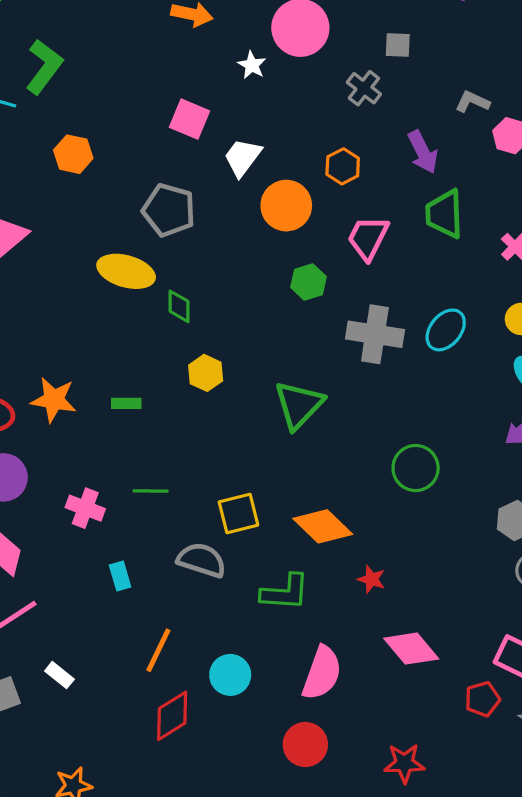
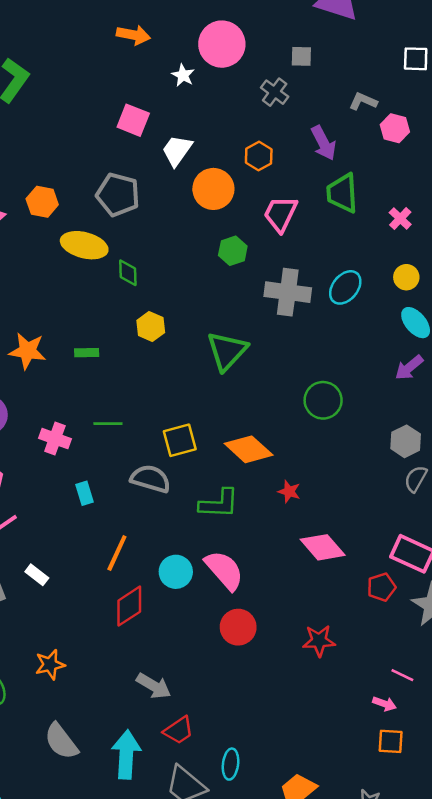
orange hexagon: (73, 154) -> (42, 202), moved
pink semicircle: (322, 673) -> (224, 570), moved, turned -60

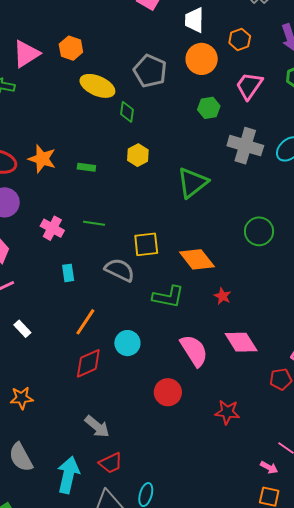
white trapezoid: (177, 150) -> (194, 20), moved, turned -44
gray pentagon: (118, 195) -> (150, 71), moved
pink semicircle: (224, 570) -> (194, 351), moved

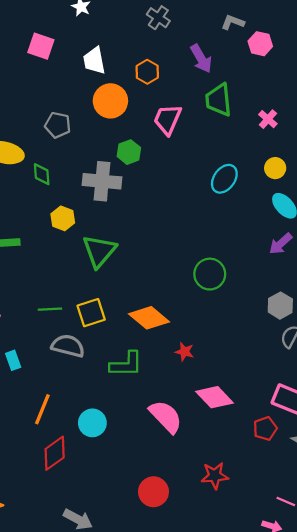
gray pentagon: (150, 71) -> (58, 125), size x0.7
gray cross: (245, 146) -> (102, 181), moved
green triangle: (192, 183) -> (99, 251), moved
green line: (94, 223) -> (50, 309), moved
red circle: (168, 392) -> (153, 492), moved

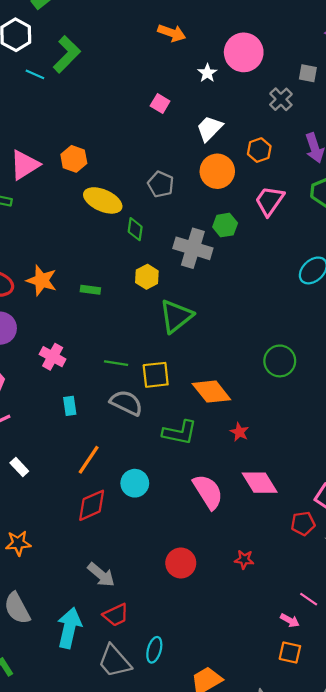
pink square: (41, 46) -> (160, 104), size x0.7
white trapezoid: (94, 61) -> (209, 128), turned 44
red star: (215, 476) -> (244, 559), size x0.7

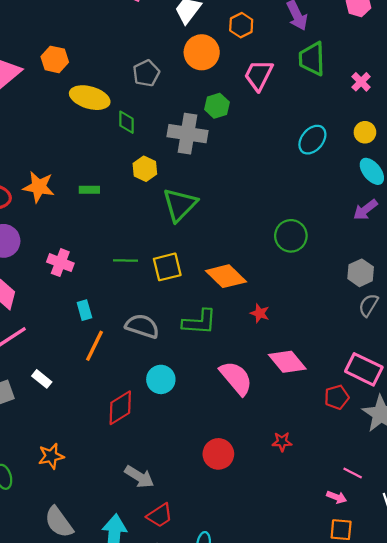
gray pentagon: (161, 184) -> (146, 73), turned 30
gray semicircle: (126, 403) -> (142, 326), moved
orange line: (89, 460) -> (95, 346), moved

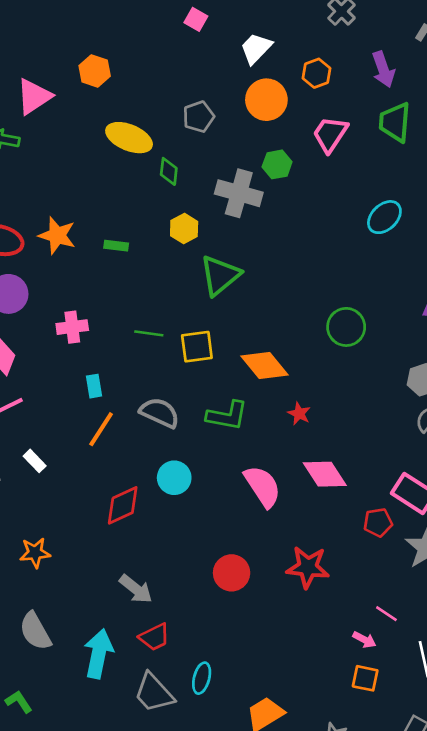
orange hexagon: (55, 59) -> (95, 71), moved
pink cross: (60, 263) -> (72, 327), turned -35
red star: (282, 442) -> (308, 567), size x1.8

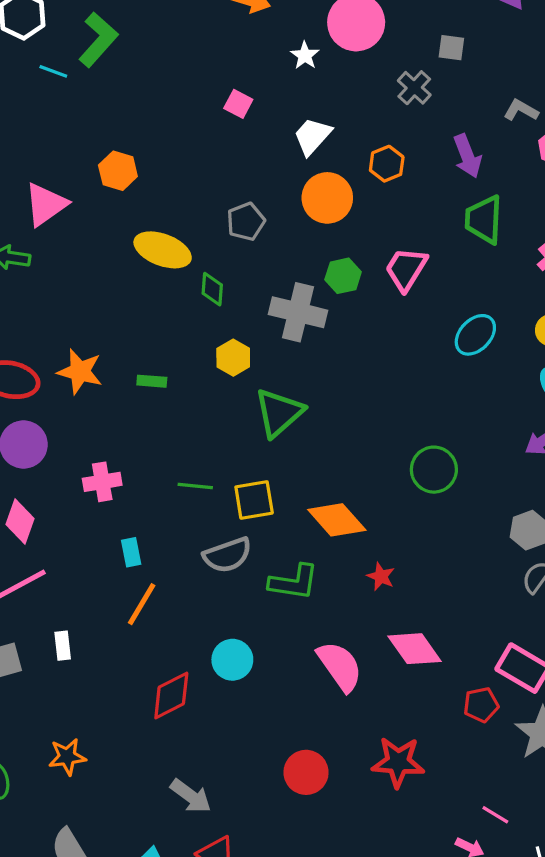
pink trapezoid: (330, 134) -> (406, 269), moved
gray semicircle: (160, 413) -> (227, 555), moved, turned 138
white rectangle: (35, 461) -> (63, 646), turned 40

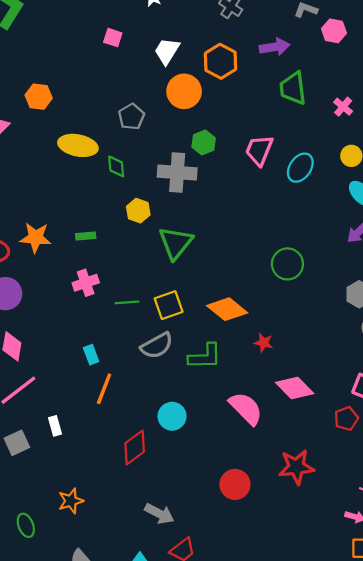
purple arrow: (467, 156) -> (275, 47), turned -68
orange hexagon: (387, 164) -> (221, 61), size x1.4
pink trapezoid: (406, 269) -> (259, 150), moved
pink cross: (102, 482) -> (86, 283), moved

